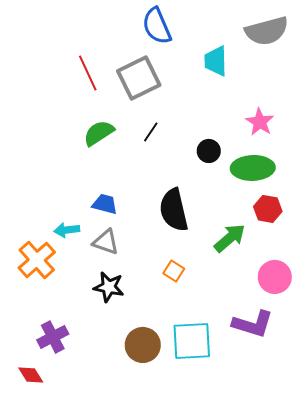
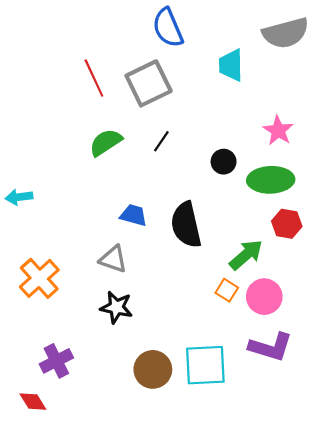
blue trapezoid: (105, 204) -> (134, 215), moved
cyan arrow: (67, 230) -> (19, 197), moved
orange square: (174, 271) -> (227, 290), moved
pink circle: (275, 277) -> (264, 297), moved

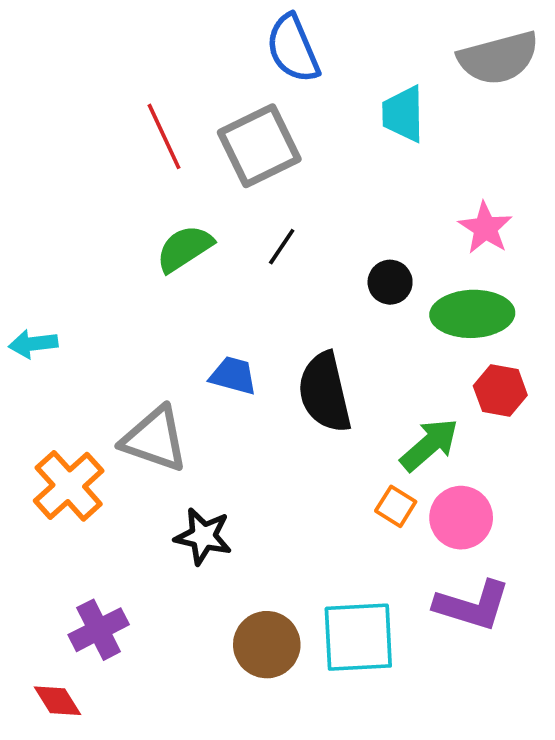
gray triangle: (113, 259) -> (155, 439), moved, size x1.4

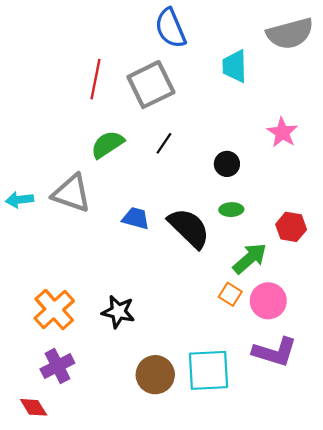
red line: (164, 136) -> (95, 79), turned 36
green ellipse: (472, 314) -> (231, 210), moved, size x0.5
black semicircle: (325, 392) -> (189, 228), turned 147
gray triangle: (155, 439) -> (72, 193), moved
orange cross: (69, 486) -> (54, 310), moved

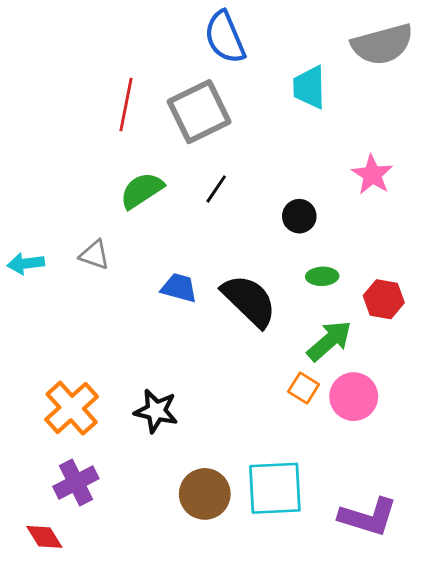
gray triangle: (72, 193) -> (95, 255), size x0.6
green ellipse: (231, 210) -> (322, 276), moved
purple L-shape: (275, 352) -> (368, 517), moved

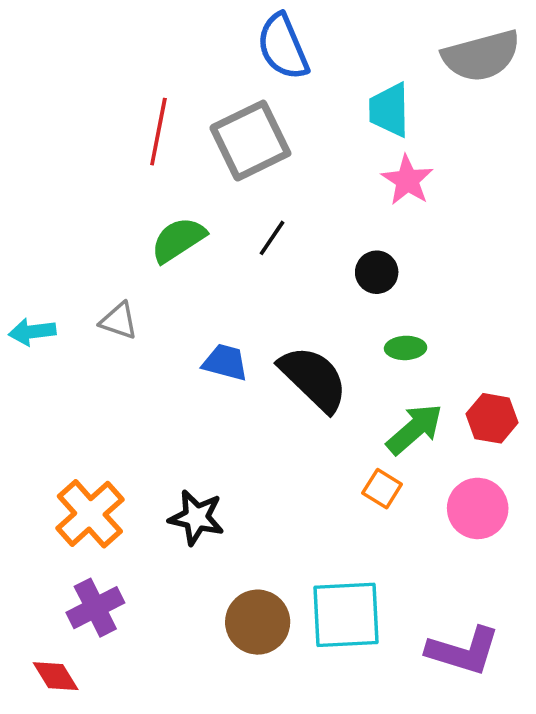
pink star: (372, 175) -> (407, 180), moved
red hexagon: (384, 299) -> (492, 418), moved
pink circle: (354, 397) -> (478, 508), moved

